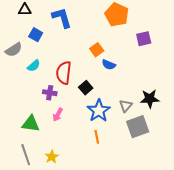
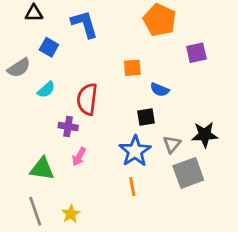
orange square: (97, 50) -> (132, 68), turned 32
blue semicircle: (109, 65) -> (160, 90), moved
black square: (86, 88) -> (146, 117), moved, turned 32

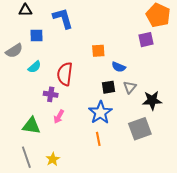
orange pentagon: (160, 20) -> (158, 15), moved
blue square: (49, 47) -> (36, 35), turned -32
gray triangle: (172, 144) -> (130, 87), moved

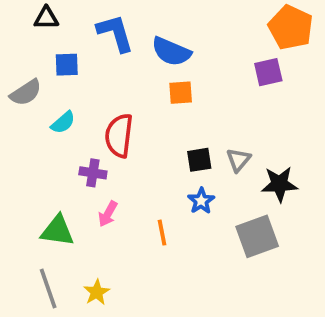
blue semicircle: (119, 67) -> (171, 52), moved, size x1.5
blue star: (100, 113) -> (201, 201), moved, size x0.6
orange line: (98, 139) -> (162, 233), moved

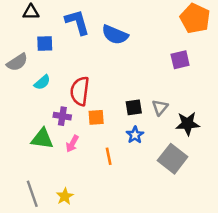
purple square: (268, 72) -> (180, 60), moved
orange square: (181, 93) -> (96, 117), moved
green triangle: (57, 231) -> (42, 139), moved
gray square: (257, 236) -> (173, 159), turned -32

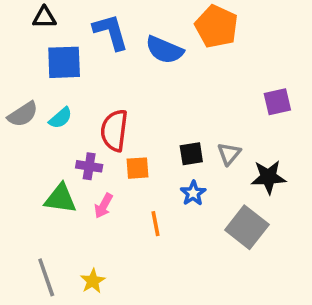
orange pentagon: (195, 18) -> (216, 26), moved
blue square: (45, 43) -> (64, 62), size x1.5
purple square: (180, 60) -> (277, 102), moved
gray semicircle: (17, 62) -> (23, 114), moved

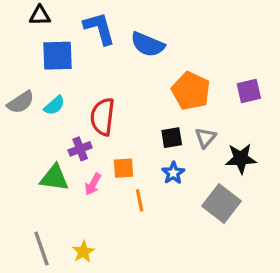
orange pentagon: (216, 26) -> (191, 91), moved
purple cross: (89, 166) -> (80, 149), turned -30
orange square: (138, 168) -> (123, 168), moved

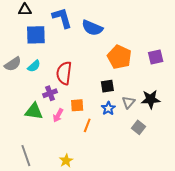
gray triangle: (205, 138) -> (128, 102), moved
orange line: (140, 200) -> (87, 125), turned 32
gray square: (222, 204) -> (138, 127), size x0.6
yellow star: (83, 252) -> (66, 161), moved

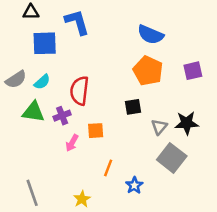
blue semicircle: (92, 28) -> (151, 35), moved
blue star: (108, 108) -> (134, 185), moved
green triangle: (34, 111) -> (33, 112), moved
orange line: (87, 125) -> (108, 168), moved
gray square: (138, 127) -> (172, 158), size x1.6

